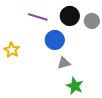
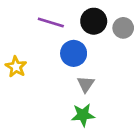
gray triangle: (64, 63) -> (86, 84), turned -40
green star: (75, 86) -> (83, 115), moved, turned -30

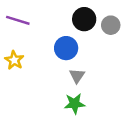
purple line: (51, 23) -> (18, 20), moved

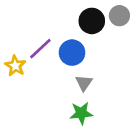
purple line: (18, 20) -> (40, 49), moved, turned -60
gray circle: (111, 25) -> (119, 16), moved

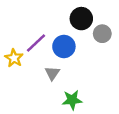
gray circle: (119, 16) -> (102, 34), moved
gray triangle: (84, 83) -> (52, 73), moved

